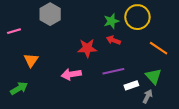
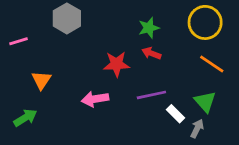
yellow circle: (137, 17) -> (205, 22), moved
white rectangle: (131, 85) -> (176, 114), turned 64

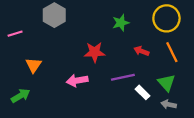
red arrow: (151, 53) -> (141, 51), moved
orange line: (212, 64) -> (172, 52), turned 30
gray arrow: (197, 128) -> (169, 104), moved, turned -104

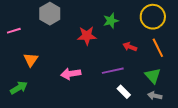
red star: (95, 52) -> (87, 36), moved
white rectangle: (143, 92) -> (124, 92), moved

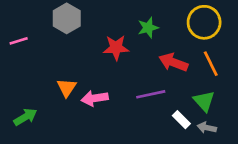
red arrow: (130, 47) -> (173, 62), size x1.5
orange triangle: (31, 60) -> (67, 88), moved
white rectangle: (124, 92) -> (181, 120), moved

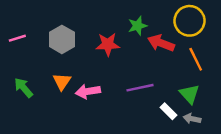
gray hexagon: (67, 18) -> (62, 39), moved
red arrow: (173, 62) -> (161, 43), moved
green arrow: (25, 117) -> (24, 88), moved, turned -100

